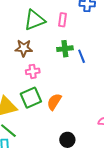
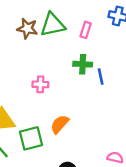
brown star: (24, 48) -> (27, 28), moved
green square: (31, 98) -> (31, 138), moved

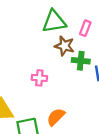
brown star: (27, 28) -> (64, 46), moved

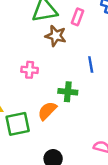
green cross: (81, 61) -> (68, 92), moved

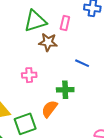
blue line: (91, 65) -> (82, 63), turned -48

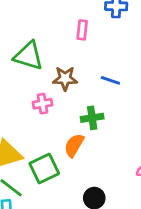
green triangle: (35, 21) -> (29, 56), moved, turned 40
brown star: (48, 42) -> (65, 78), moved

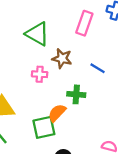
pink rectangle: (82, 30) -> (84, 23), size x1.5
green square: (44, 168) -> (44, 127), moved

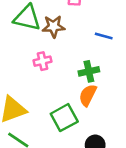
brown star: (62, 58) -> (53, 26), moved
orange semicircle: (57, 113) -> (88, 95), moved

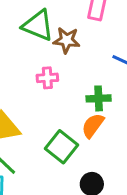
green square: (64, 118) -> (61, 147), turned -32

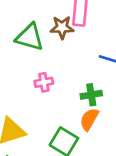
brown star: (67, 40) -> (62, 27), moved

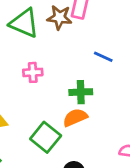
orange semicircle: (89, 119) -> (75, 117), turned 30

